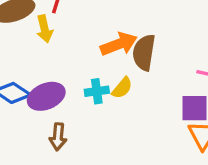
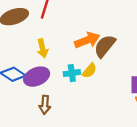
yellow arrow: (45, 29) -> (42, 48), moved
brown semicircle: (144, 52) -> (105, 46), turned 30

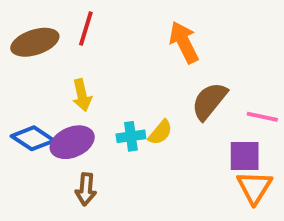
orange arrow: (87, 40) -> (184, 42), moved, turned -95
brown semicircle: (105, 46) -> (209, 101), moved

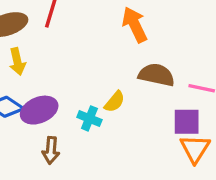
yellow arrow: (82, 95) -> (17, 61), moved
brown semicircle: (209, 101) -> (156, 75), turned 63
cyan cross: (131, 136) -> (89, 118), moved, turned 30

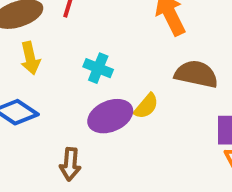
purple ellipse: (39, 110) -> (110, 116), moved
cyan cross: (89, 118) -> (98, 68), moved

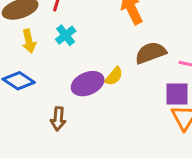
cyan cross: (98, 68) -> (66, 35), moved, turned 30
brown semicircle: (196, 74) -> (151, 53), turned -32

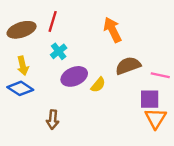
yellow arrow: (29, 41) -> (23, 66), moved
purple ellipse: (88, 84) -> (74, 76), moved

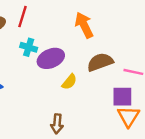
cyan cross: (59, 51) -> (29, 47), turned -35
purple ellipse: (74, 76) -> (51, 58), moved
brown arrow: (53, 120) -> (57, 124), moved

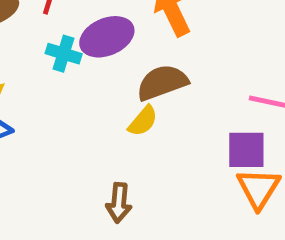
purple ellipse: (51, 58) -> (107, 37), moved
brown semicircle: (100, 62) -> (162, 82), moved

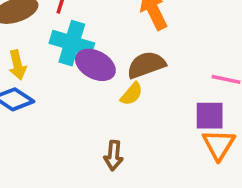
purple ellipse: (107, 37) -> (95, 65), moved, turned 51
cyan cross: (64, 54) -> (72, 43), size x1.6

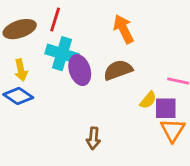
purple ellipse: (95, 65) -> (80, 70), turned 44
yellow semicircle: (132, 94) -> (148, 100), moved

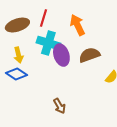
orange arrow: (123, 29) -> (77, 25), moved
brown arrow: (93, 138) -> (59, 106), moved, turned -35

